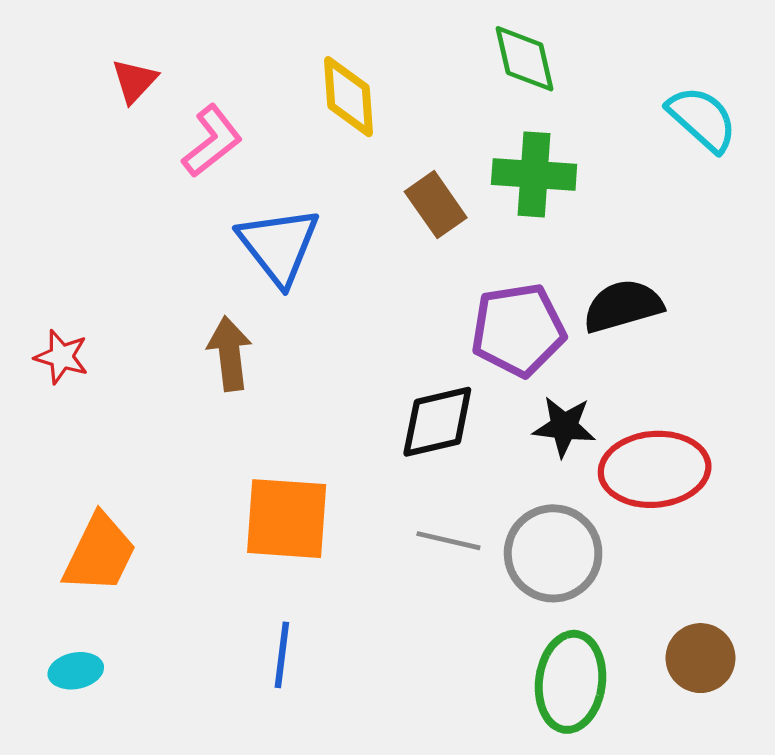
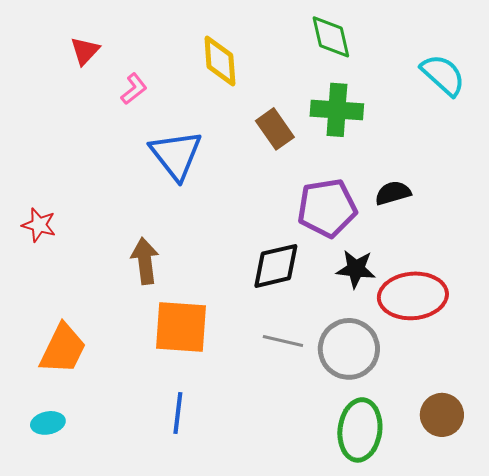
pink L-shape: (212, 141) -> (134, 89), size x0.7
black semicircle: (623, 306) -> (393, 193), size x0.7
brown arrow: (230, 354) -> (145, 261), moved

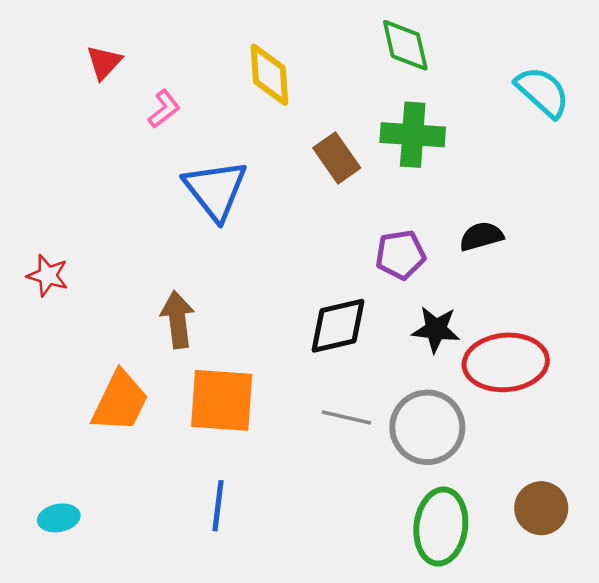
purple pentagon: (327, 208) -> (400, 255), size x0.7
orange trapezoid: (63, 349) -> (120, 402), moved

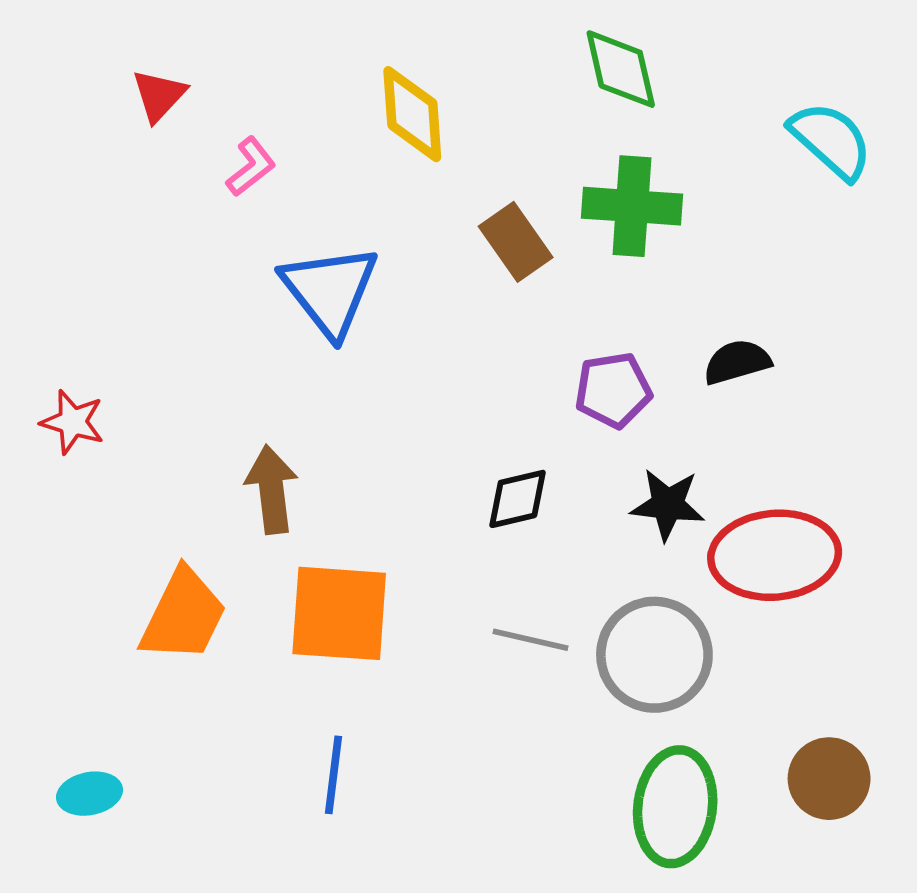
black diamond: (338, 326) -> (517, 499), size x0.7

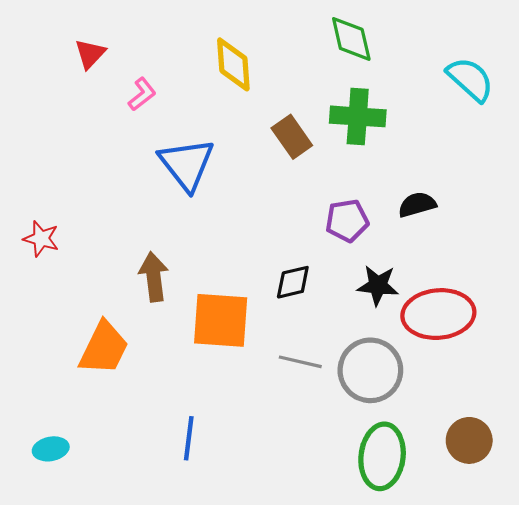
orange square: (339, 613) -> (221, 320), moved

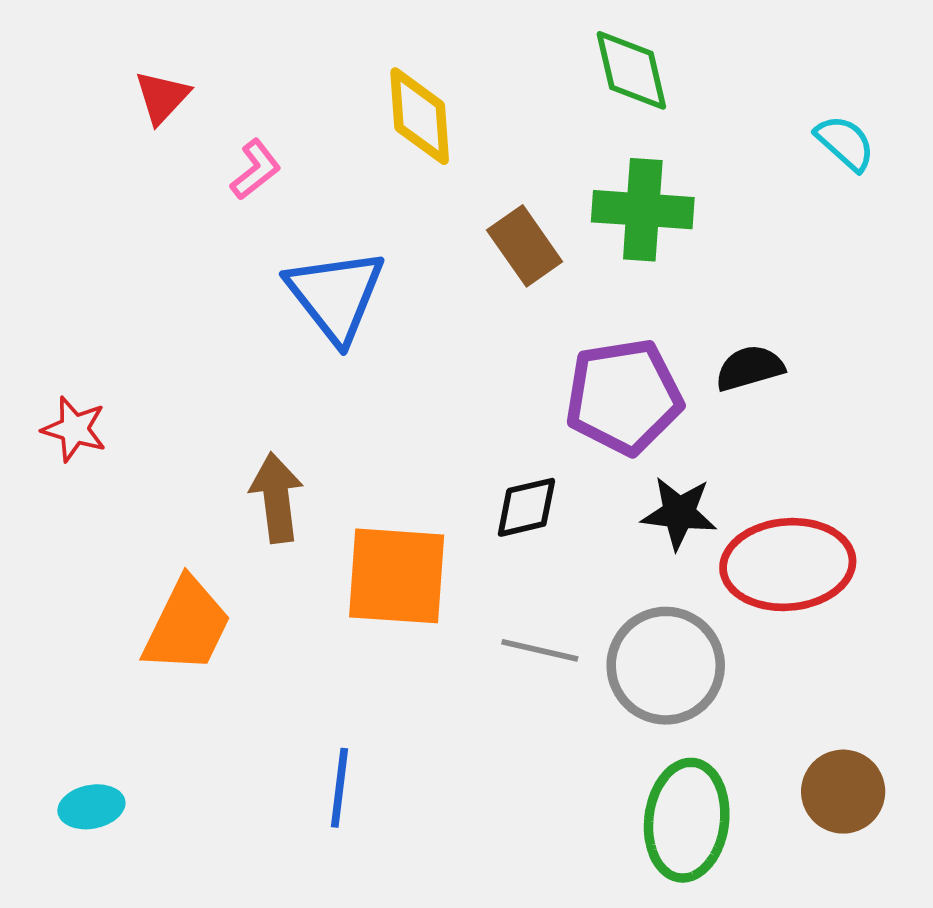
cyan semicircle: (470, 79) -> (845, 143), size x0.7
purple pentagon: (347, 221) -> (624, 397), size x1.5

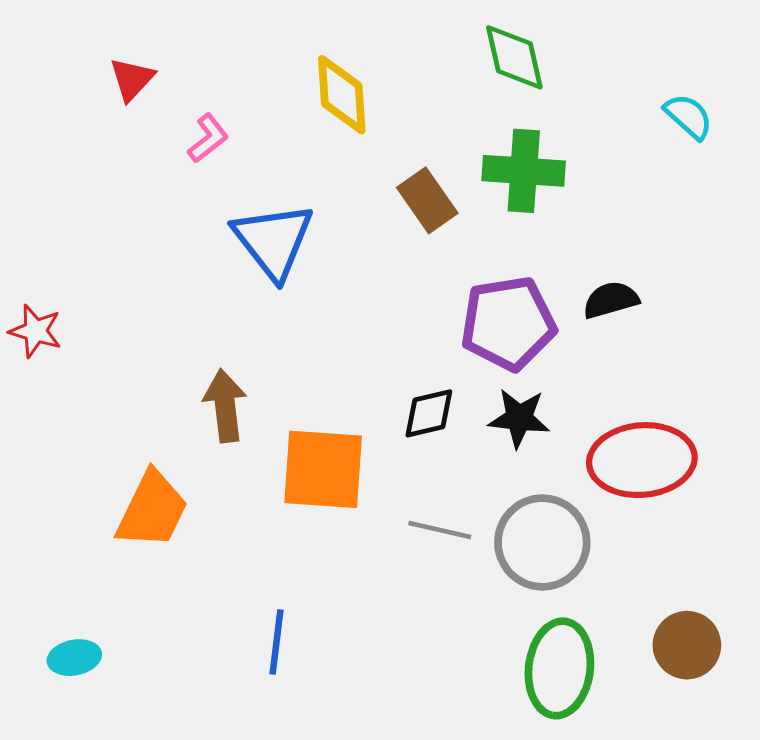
red star: (74, 429) -> (35, 331), moved
black star: (679, 513) -> (519, 418), moved

